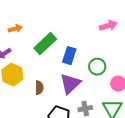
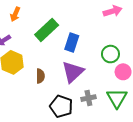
orange arrow: (15, 29) -> (15, 14), turned 128
green circle: (97, 67) -> (110, 54), moved

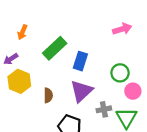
gray cross: (88, 98) -> (104, 109), moved

